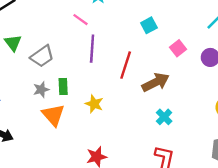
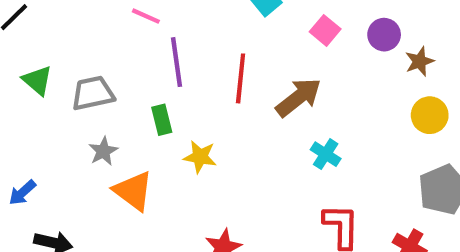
gray trapezoid: (42, 56) -> (93, 93), turned -145
green rectangle: (63, 86) -> (162, 120), moved

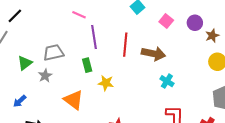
green triangle: (37, 80) -> (25, 63), moved, turned 42
brown arrow: (298, 97) -> (154, 54), turned 50
gray star: (103, 151) -> (45, 76), moved

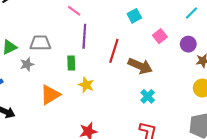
orange triangle: (74, 100) -> (50, 95), turned 40

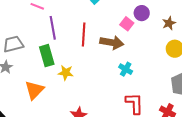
pink square: (160, 36) -> (127, 24), moved
purple circle: (188, 44) -> (142, 13), moved
green rectangle: (71, 63) -> (47, 56), size x1.5

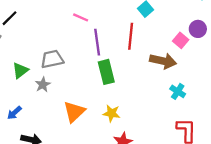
red line: (84, 34) -> (131, 36), moved
green rectangle: (47, 56) -> (106, 72), moved
yellow star: (66, 73) -> (112, 113), moved

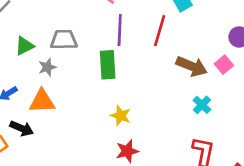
pink square: (181, 40) -> (224, 65), moved
green rectangle: (106, 72) -> (108, 65), moved
orange triangle: (74, 112) -> (42, 101), moved, turned 30

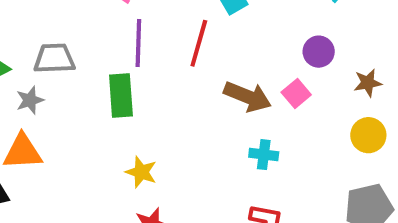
cyan cross: (202, 105) -> (264, 155), turned -36

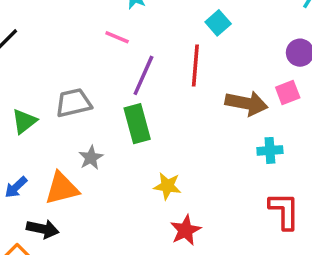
purple line: (138, 43) -> (143, 75), turned 33
pink square: (296, 94) -> (288, 92), turned 30
gray star: (30, 100) -> (91, 158), moved

